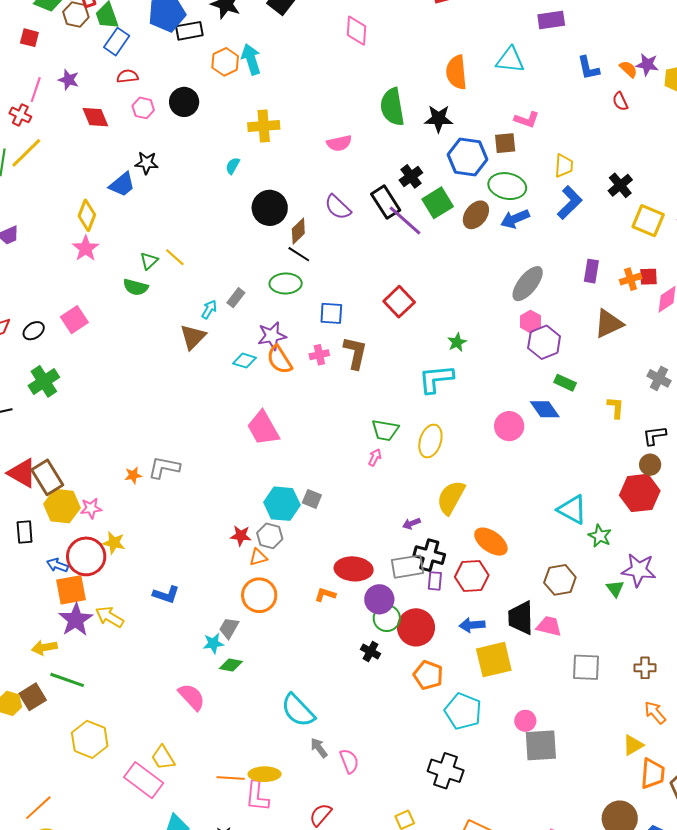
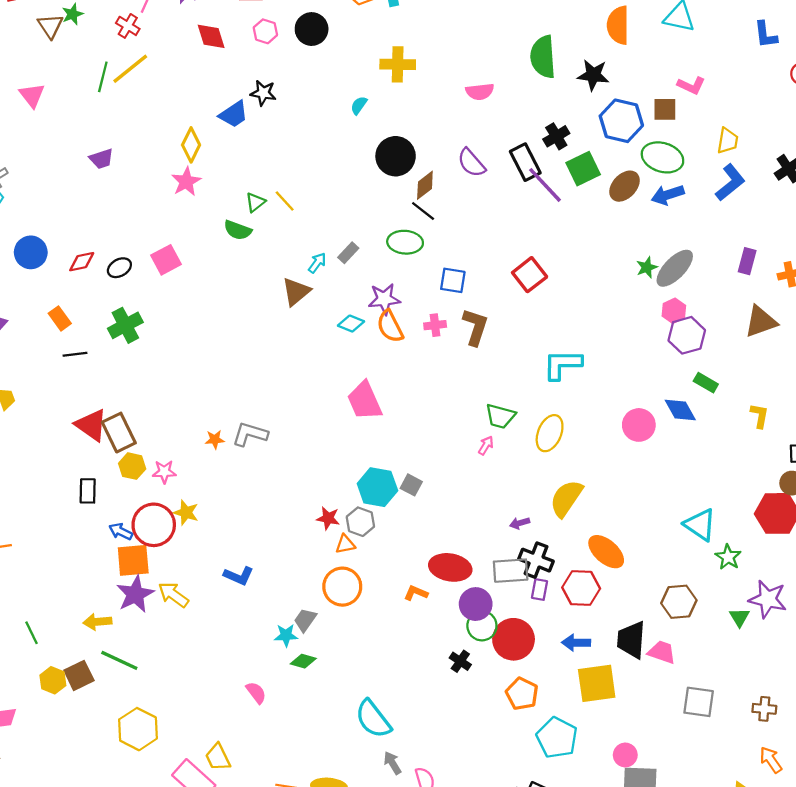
green star: (457, 342) -> (647, 267), moved
yellow hexagon: (62, 506) -> (132, 466), size x0.7
pink semicircle: (192, 697) -> (256, 693), size x0.7

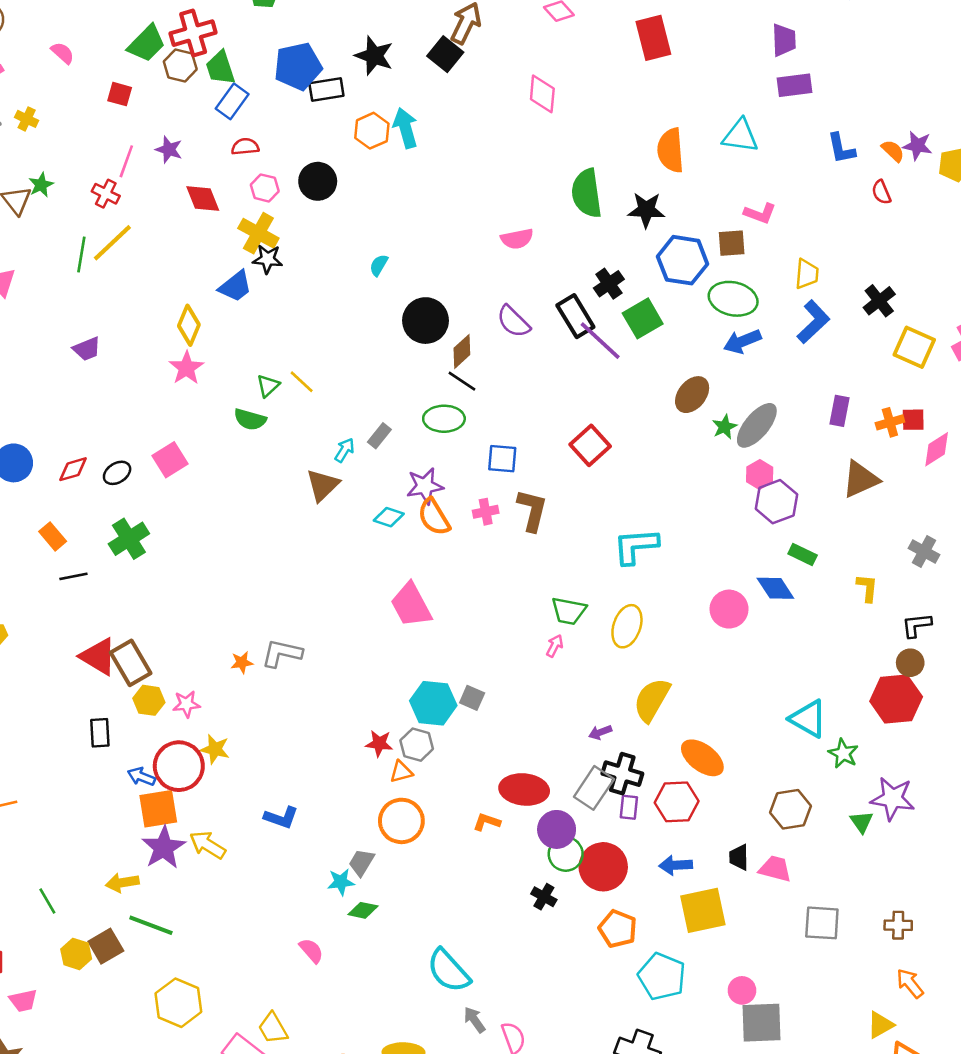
yellow cross: (398, 64) -> (258, 233), moved, turned 32
brown ellipse: (625, 186) -> (692, 395), moved
gray rectangle: (511, 571) -> (594, 788), turned -48
black trapezoid: (631, 640) -> (739, 857), size x0.6

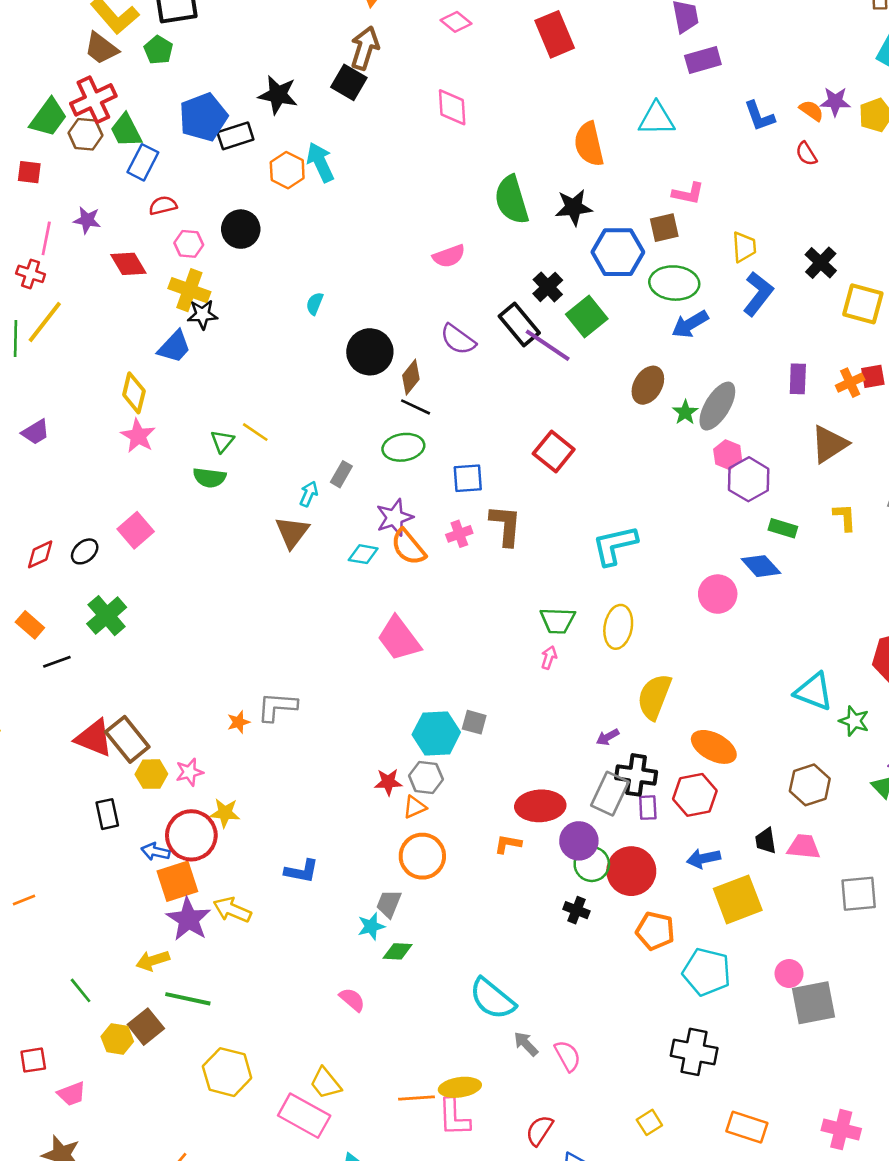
yellow L-shape: (867, 588) -> (845, 517), moved

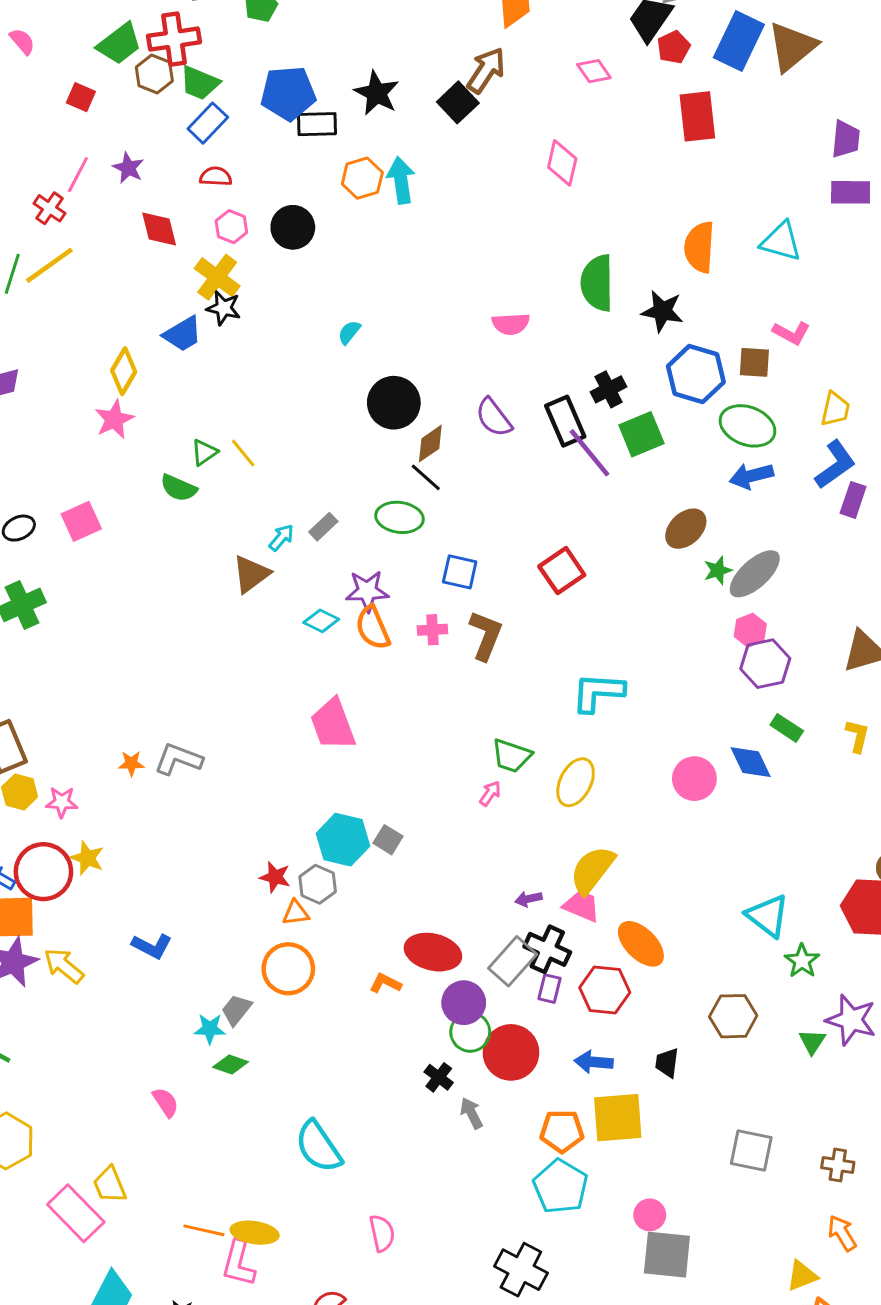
green trapezoid: (126, 131) -> (200, 83), turned -57
purple rectangle: (798, 379) -> (853, 500), moved
pink trapezoid: (804, 847) -> (582, 906), moved
orange pentagon: (655, 931) -> (562, 1131), moved, turned -30
gray arrow: (526, 1044) -> (471, 1113), moved

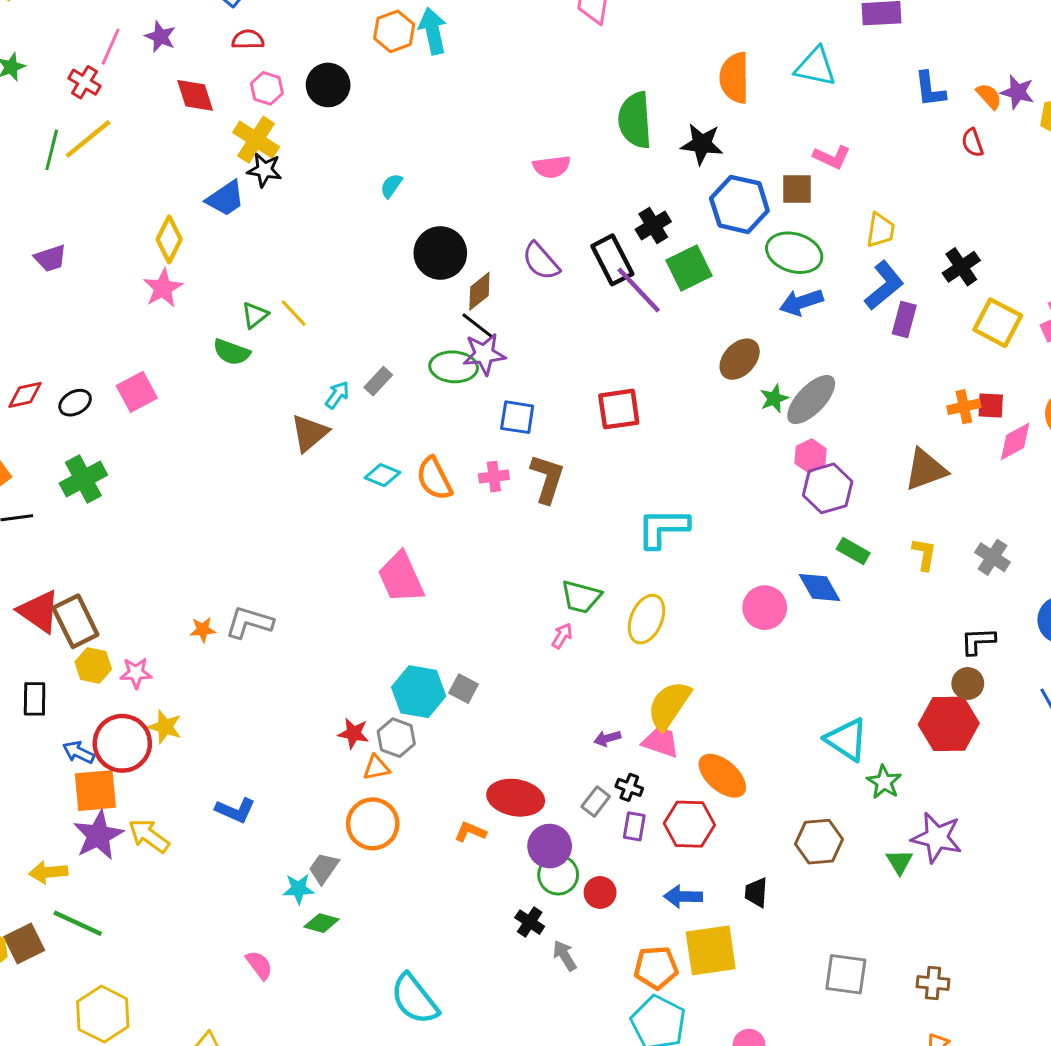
red square: (562, 571) -> (619, 409), turned 30
purple star: (367, 591) -> (484, 354), moved
black cross: (547, 949) -> (629, 787), size x0.6
gray rectangle: (513, 961) -> (596, 802), size x0.6
red circle: (511, 1052) -> (600, 892), size x0.6

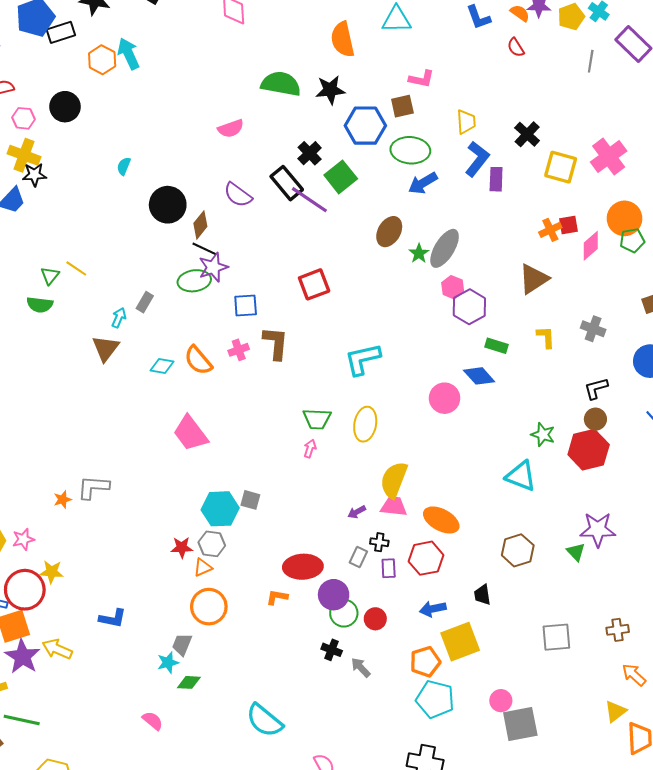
green semicircle: (635, 120) -> (281, 84), turned 117
green star: (884, 782) -> (543, 435), moved

